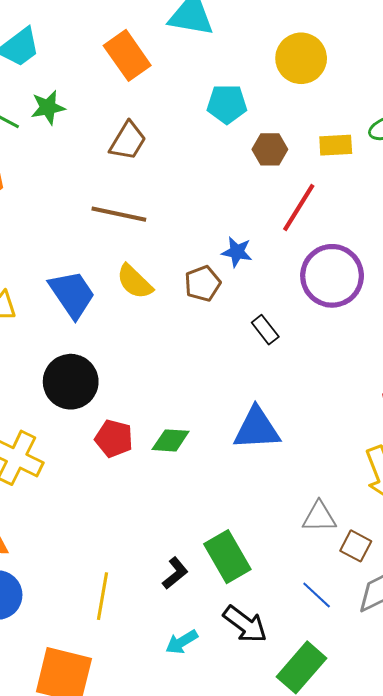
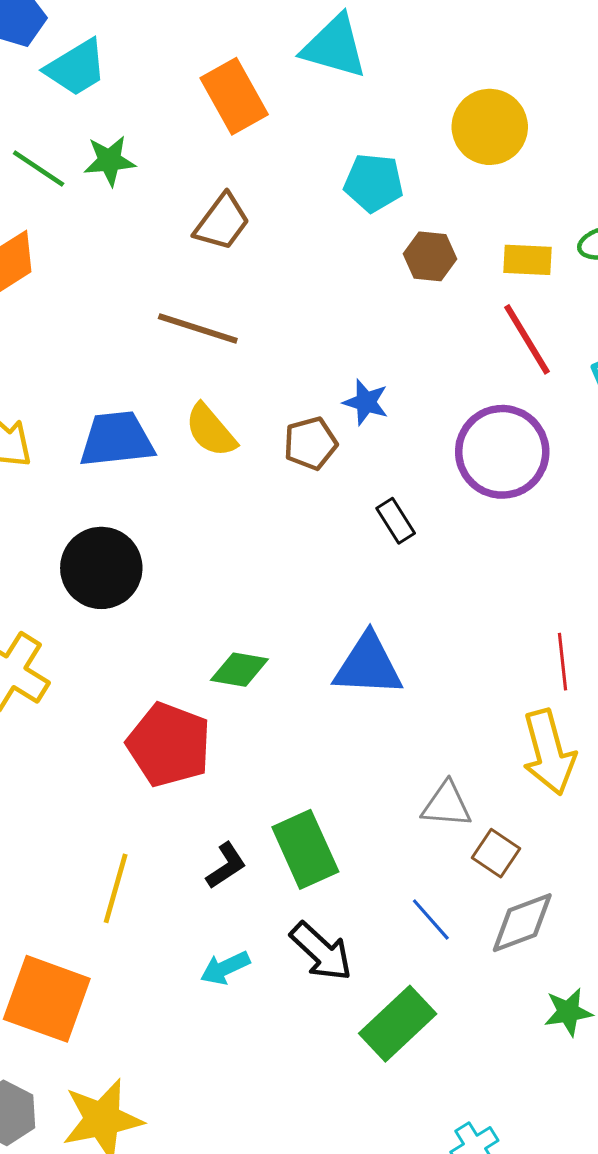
red line: (299, 208) -> (527, 339), moved, turned -69
blue trapezoid: (72, 294) -> (117, 439), turned -68
red pentagon: (114, 438) -> (169, 745), moved, size x1.5

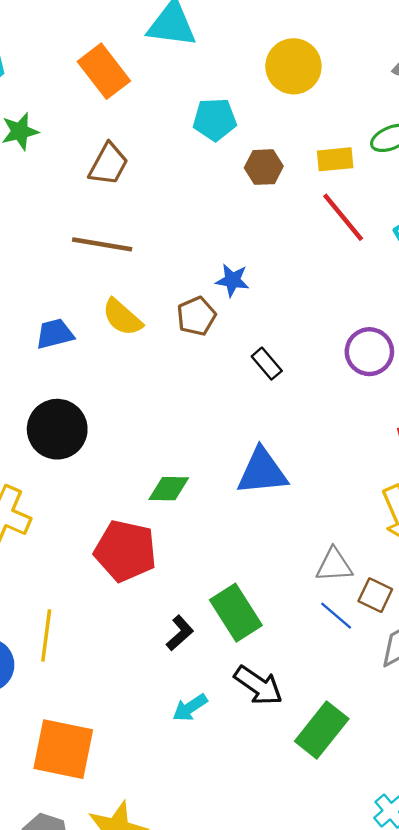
blue trapezoid: (117, 439) -> (55, 334), size x0.7
purple circle: (502, 452) -> (369, 352), moved, size x0.7
yellow line: (116, 888) -> (46, 636), moved
blue line: (431, 919) -> (336, 616), moved

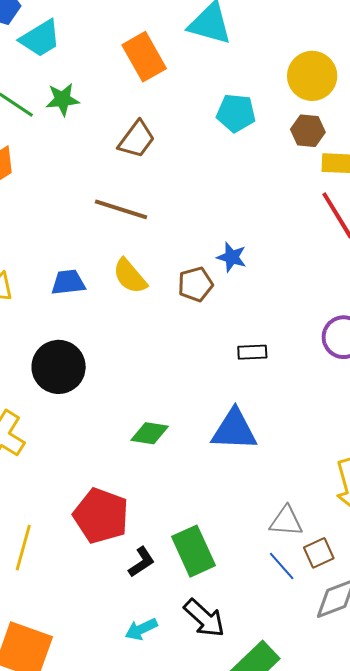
brown hexagon: (264, 167) -> (308, 131), moved
black rectangle: (267, 364) -> (252, 352), moved, turned -60
red pentagon: (125, 551) -> (101, 516), moved
brown square: (375, 595) -> (319, 553), turned 32

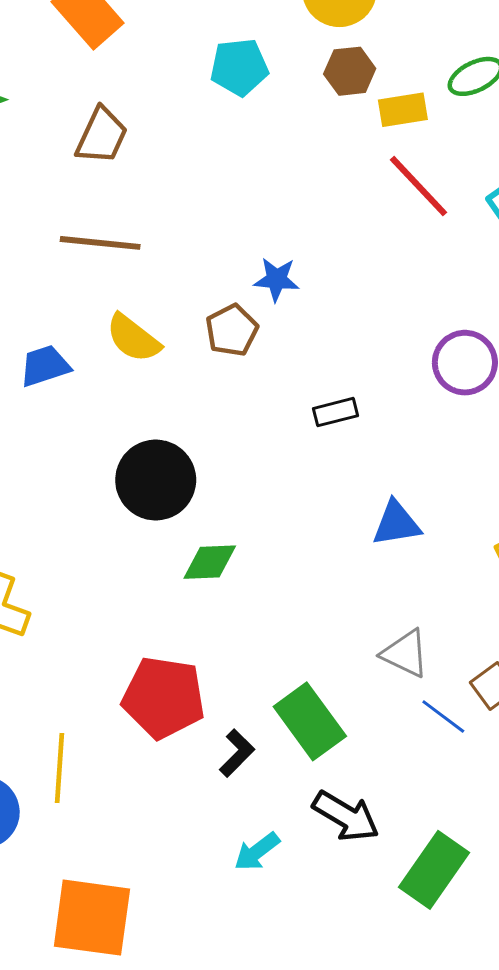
black circle: (59, 367) -> (156, 480), moved
blue triangle: (234, 430) -> (396, 523), moved, size x0.7
gray triangle: (286, 521) -> (405, 653), moved, turned 33

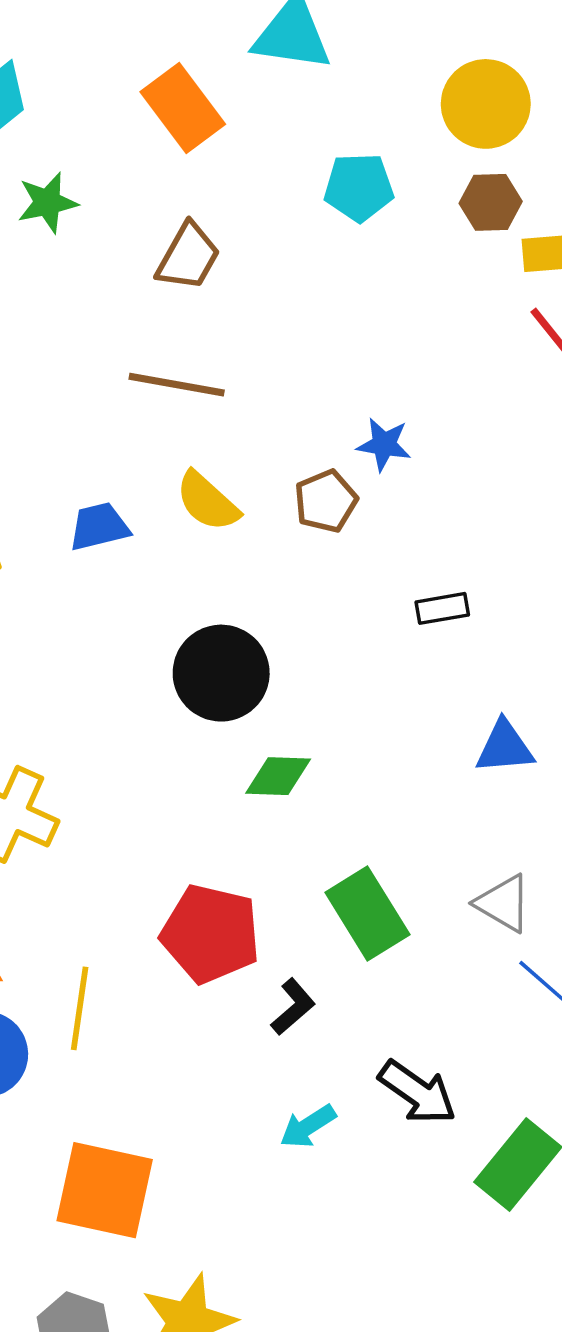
green rectangle: (310, 721) -> (367, 914), moved

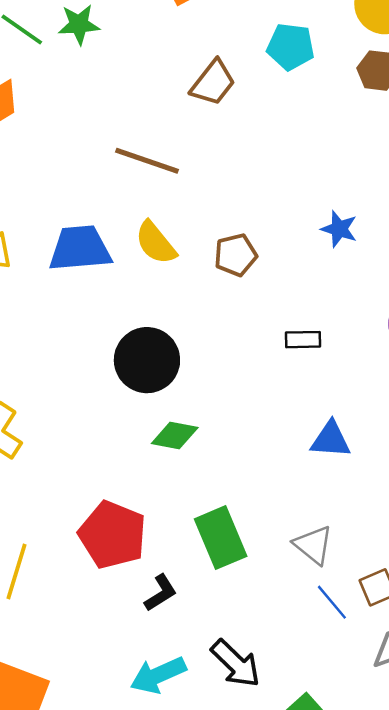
brown trapezoid: (188, 257) -> (213, 83), moved
blue star: (384, 444) -> (339, 229), moved
blue trapezoid: (99, 527) -> (80, 248), size x1.5
cyan arrow: (308, 1126) -> (158, 675), size x1.4

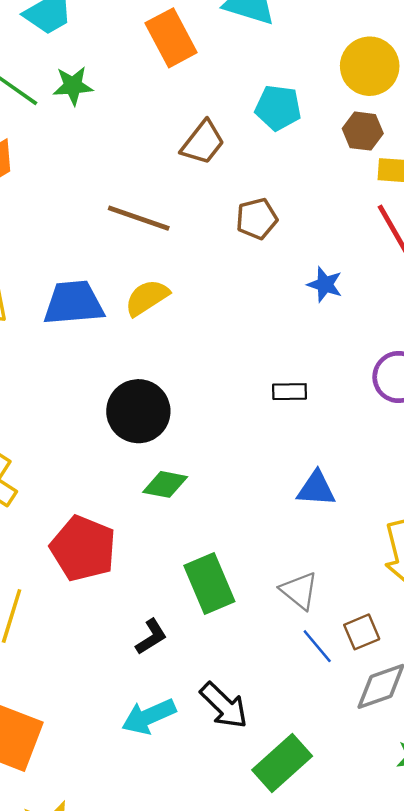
yellow semicircle: (156, 243) -> (147, 298), turned 96
brown pentagon: (236, 255) -> (257, 219), moved
red pentagon: (113, 535) -> (83, 548), moved

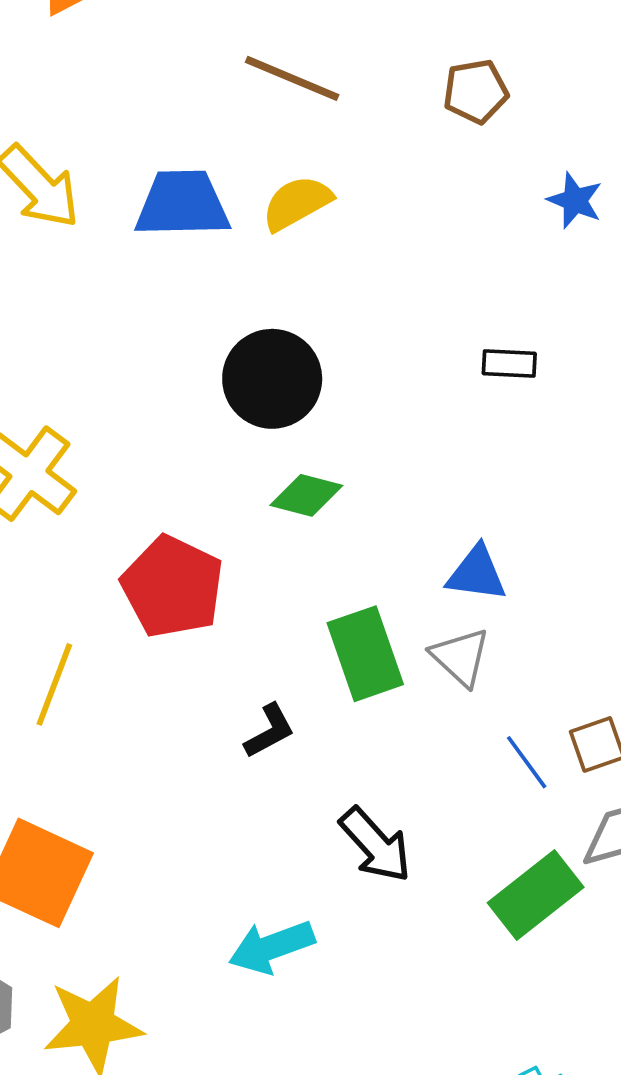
blue triangle: (316, 489) -> (477, 574), moved
gray triangle: (299, 591) -> (460, 657), moved
cyan arrow: (149, 716) -> (272, 947), moved
green rectangle: (282, 763) -> (536, 895), moved

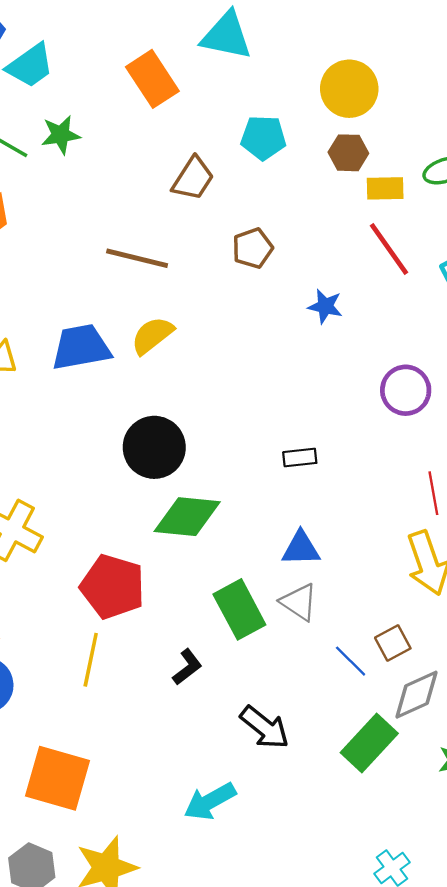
black rectangle: (509, 364) -> (300, 458), moved
green diamond: (306, 495) -> (187, 517), size x1.5
yellow line: (54, 684) -> (91, 660), moved

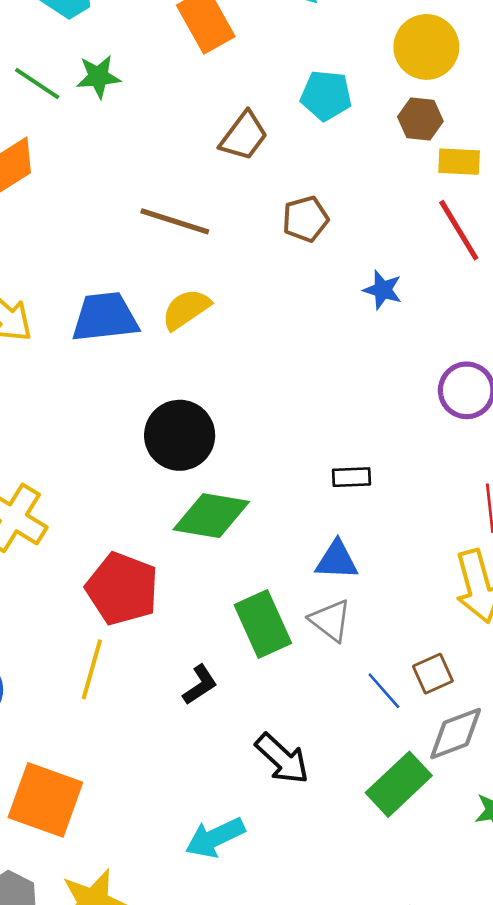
black rectangle: (300, 458) -> (351, 477), moved

